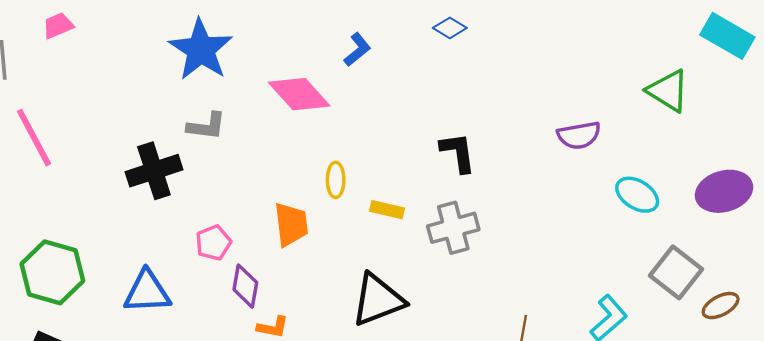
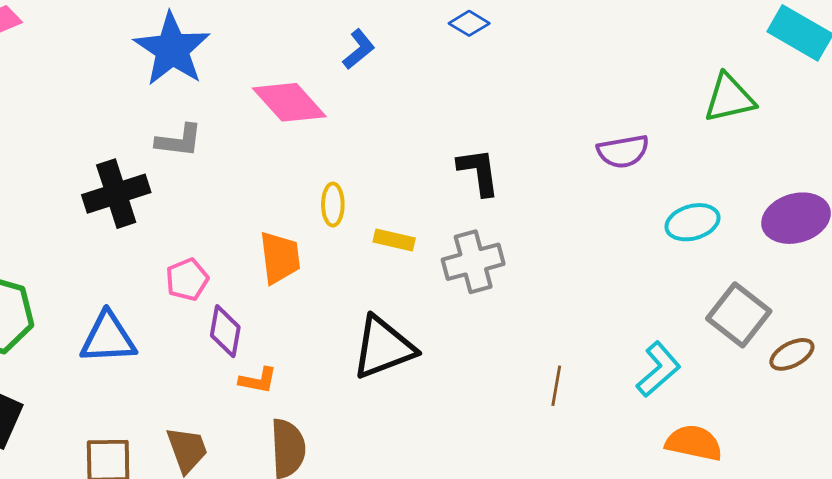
green triangle: (668, 91) -> (729, 98), turned -45
cyan ellipse: (637, 195) -> (692, 222), turned -48

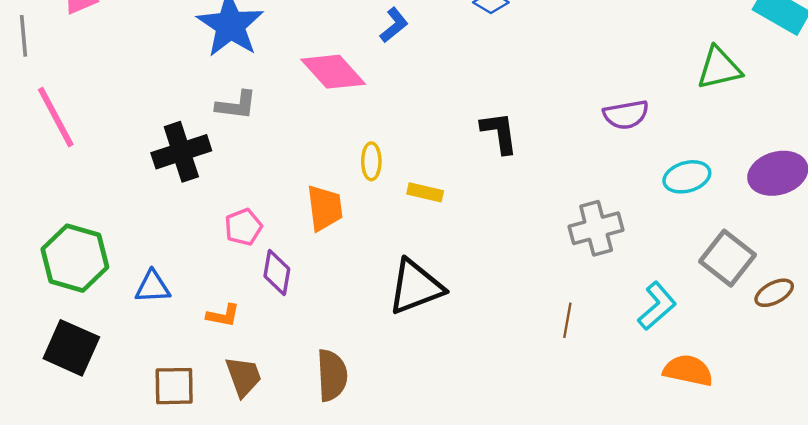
gray cross: (473, 262) -> (596, 228), moved
blue triangle: (108, 338) -> (153, 287), moved, size x0.7
orange L-shape: (258, 380) -> (223, 315), moved

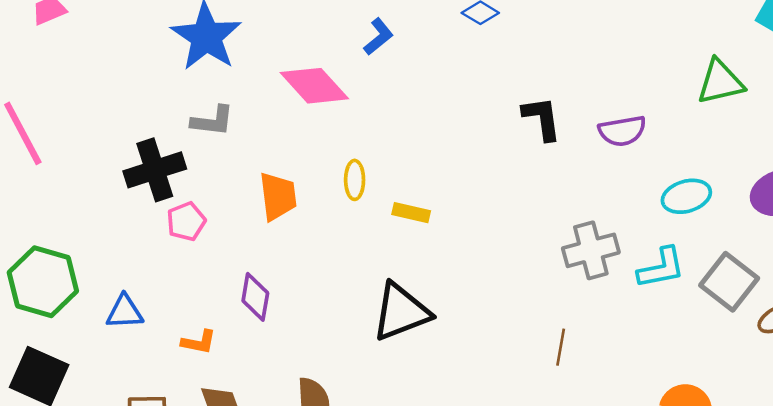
black L-shape: (499, 133) -> (542, 118), moved
orange trapezoid: (325, 208) -> (278, 196), moved
pink pentagon: (243, 227) -> (186, 221), moved
cyan L-shape: (657, 306) -> (661, 268), moved, turned 30

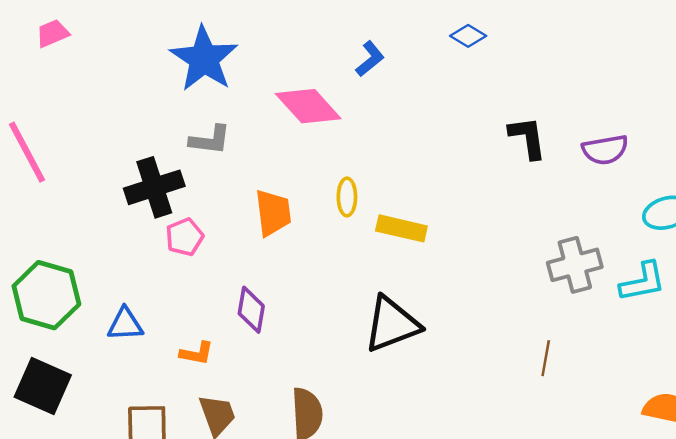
yellow rectangle: (411, 213) -> (401, 228), size x1.4

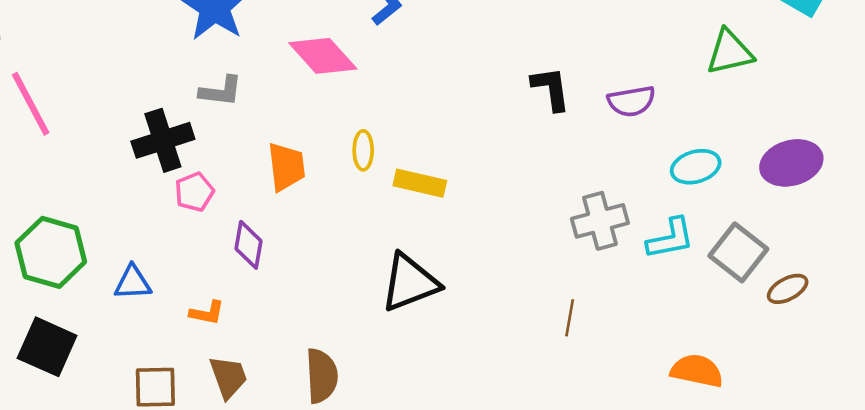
purple diamond: (251, 310) -> (249, 245), moved

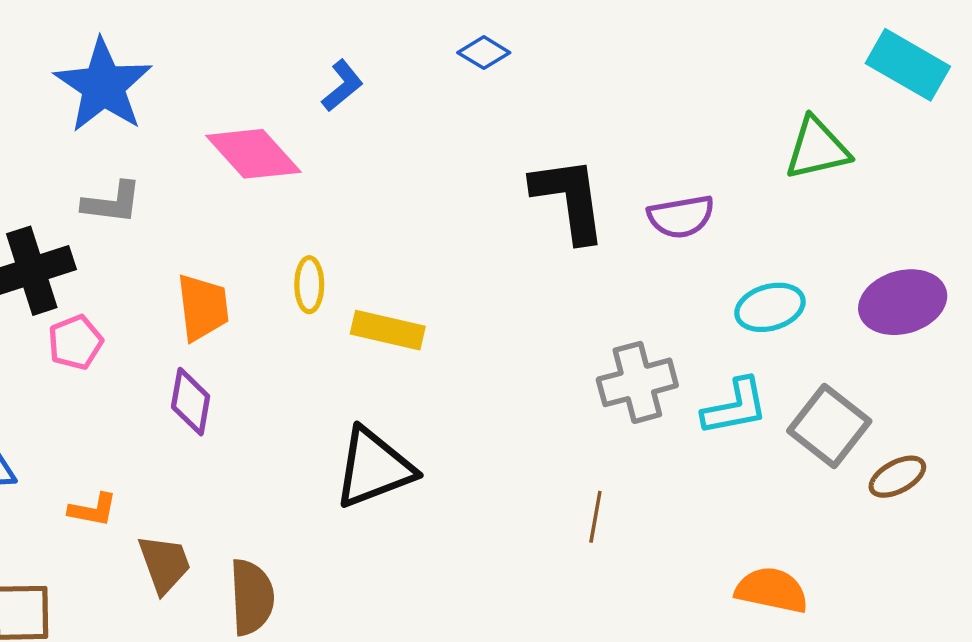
black L-shape: (551, 89) -> (569, 199), size x1.4
purple diamond: (249, 245) -> (191, 402), moved
brown trapezoid: (228, 377) -> (164, 564), moved

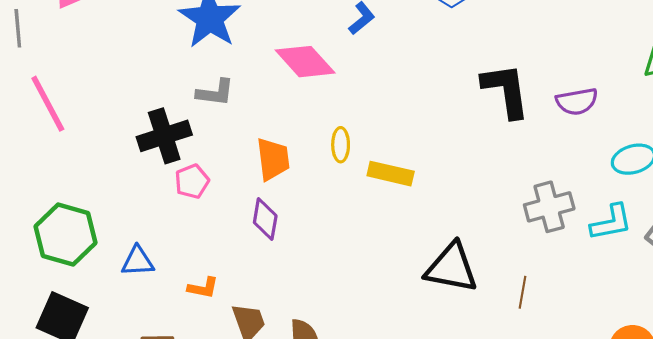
black triangle: (374, 468) -> (452, 268), moved, turned 32

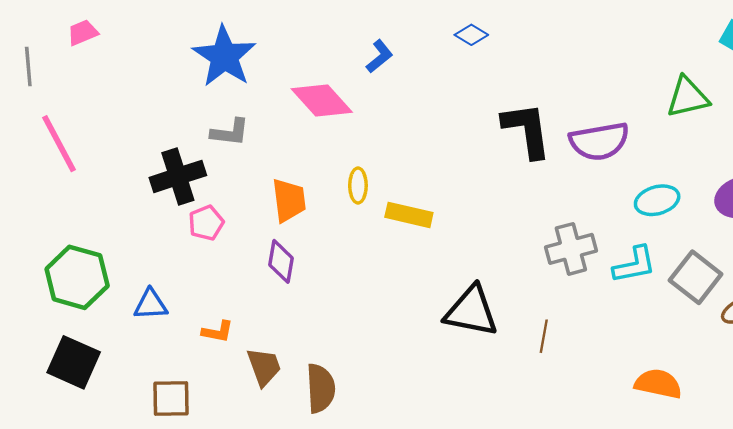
purple semicircle: (577, 101) -> (599, 141), size x1.4

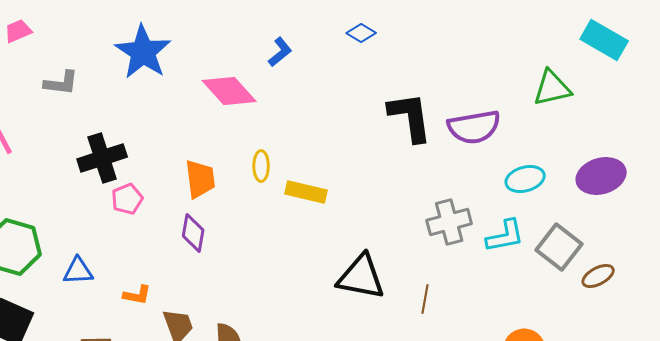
gray L-shape: (230, 132) -> (61, 83), moved

